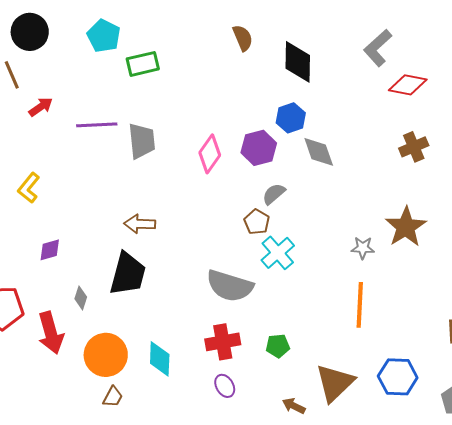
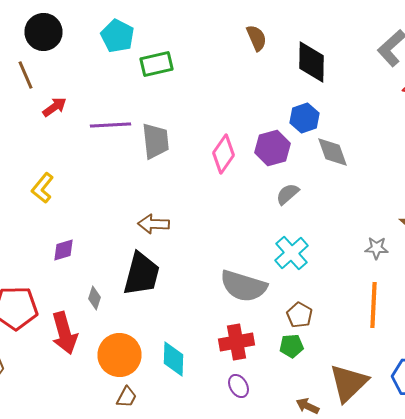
brown pentagon: (257, 222) -> (300, 315), moved

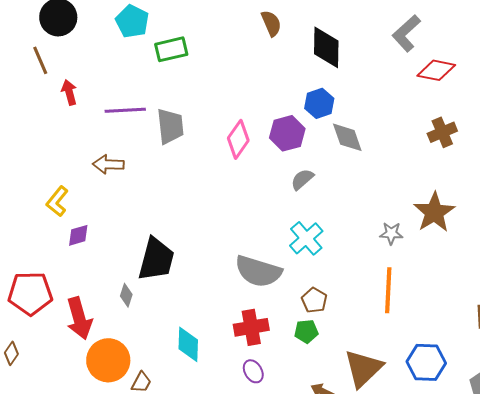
red arrow: (54, 107) -> (69, 92), turned -70
yellow L-shape: (42, 188) -> (57, 201), moved
brown arrow: (154, 224) -> (108, 164), moved
gray diamond: (94, 298) -> (126, 295), moved
orange circle: (120, 355) -> (108, 360), moved

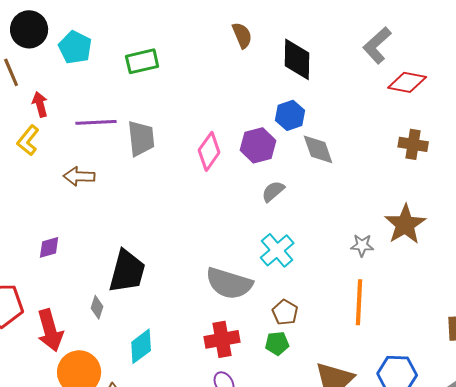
cyan pentagon: (132, 21) -> (75, 47), moved
brown cross: (442, 132) -> (413, 144), turned 32
yellow L-shape: (57, 201) -> (28, 140), moved
cyan diamond: (188, 344) -> (141, 346), moved, turned 51

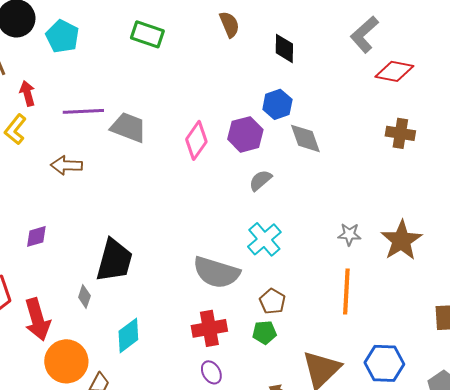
black diamond: (297, 59) -> (284, 48), size x0.7
green rectangle: (142, 61) -> (147, 34), moved, turned 32
gray trapezoid: (141, 138) -> (128, 127), turned -63
brown star: (405, 224) -> (401, 240), moved

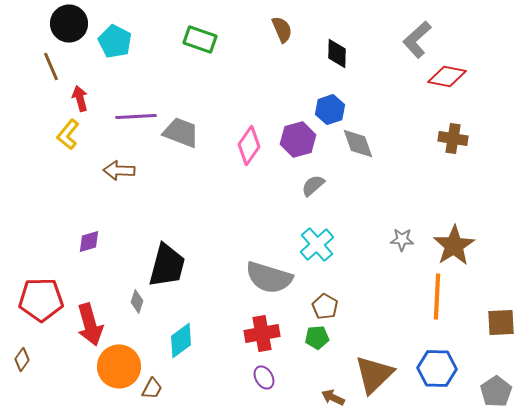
orange line: (346, 291) -> (437, 297), moved

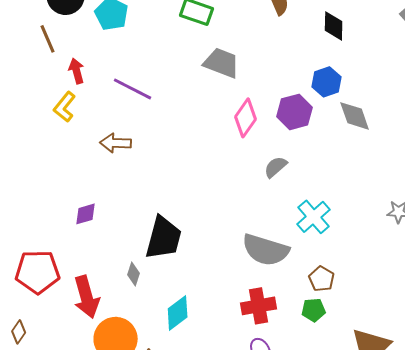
purple line: (136, 117) -> (133, 89), turned 30
gray trapezoid: (181, 133) -> (222, 63), moved
gray semicircle: (313, 186) -> (276, 167), moved

